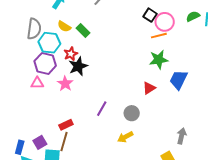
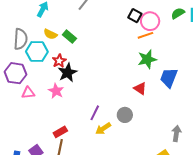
purple hexagon: (45, 63) -> (16, 73), moved
red triangle: (149, 88) -> (140, 88), turned -48
yellow arrow: (125, 137) -> (103, 129), moved

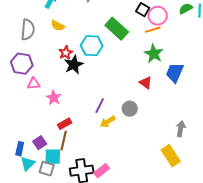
green rectangle: (69, 37) -> (117, 29), moved, size x1.6
cyan hexagon: (37, 52) -> (92, 46), moved
green star: (147, 59) -> (154, 54), turned -30
pink star: (56, 91) -> (54, 98), moved

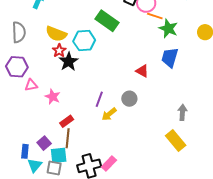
yellow semicircle: (58, 26) -> (56, 34), moved, size x1.5
orange line: (153, 30) -> (155, 16), moved, turned 42
green star: (154, 54) -> (168, 29), moved

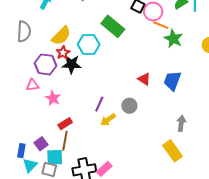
yellow semicircle: (56, 34) -> (61, 36), turned -70
blue trapezoid: (170, 58) -> (172, 81), moved
black star: (69, 62) -> (71, 64), turned 30
purple hexagon: (17, 67) -> (45, 64), moved

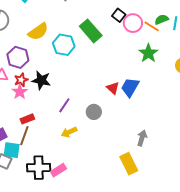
orange line: (161, 25) -> (152, 26), moved
red star: (63, 53) -> (21, 80), moved
black star: (71, 64) -> (41, 80), moved
blue trapezoid: (172, 81) -> (130, 87), moved
yellow arrow: (108, 120) -> (69, 132), moved

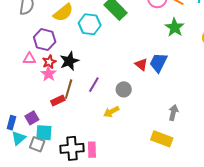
black star: (41, 80) -> (69, 61), turned -30
yellow arrow: (69, 132) -> (111, 112), moved
brown line: (24, 136) -> (69, 89), moved
yellow rectangle: (129, 164) -> (162, 139), turned -40
pink rectangle: (58, 170) -> (92, 150), turned -56

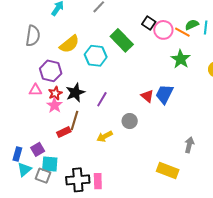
purple line: (94, 85) -> (102, 99), moved
yellow arrow: (111, 112) -> (105, 136), moved
gray arrow: (173, 113) -> (189, 145), moved

